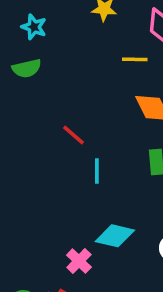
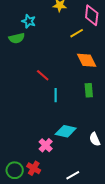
cyan star: (34, 27) -> (29, 21), moved
yellow line: (135, 59) -> (77, 33), turned -32

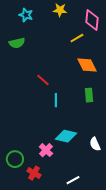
cyan star: (29, 21) -> (26, 15), moved
green circle: (15, 170) -> (15, 159), moved

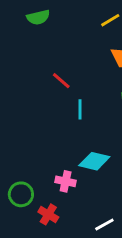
green semicircle: (17, 43) -> (38, 17), moved
pink cross: (46, 150) -> (66, 181), turned -32

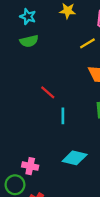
pink cross: (66, 181) -> (30, 166), moved

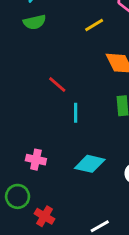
yellow line: (87, 43) -> (94, 25), moved
pink cross: (30, 166) -> (36, 160), moved

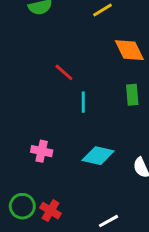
green circle: (18, 196) -> (22, 206), moved

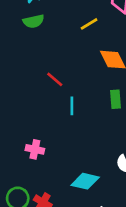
cyan diamond: (98, 156) -> (85, 181), moved

